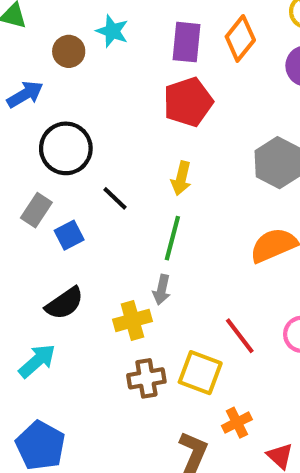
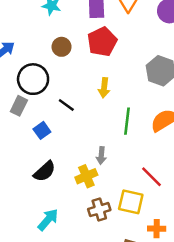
brown circle: (69, 51) -> (62, 47), moved
gray rectangle: (36, 210) -> (19, 106), moved
green line: (172, 238) -> (127, 121), moved
cyan arrow: (37, 361) -> (48, 220), moved
orange cross: (237, 423) -> (157, 229), turned 35

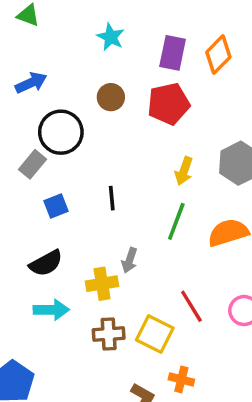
yellow arrow: (104, 88) -> (184, 171), moved
black line: (66, 105) -> (112, 198), moved, turned 35
cyan arrow: (48, 220) -> (51, 310), moved, turned 35

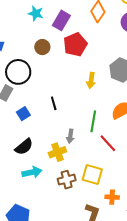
purple rectangle: (173, 53) -> (61, 20), moved, turned 30
green line: (176, 221) -> (93, 121), moved
red line: (191, 306) -> (108, 143), moved

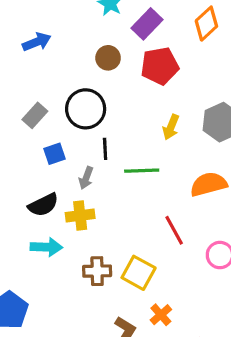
black circle: (18, 72) -> (86, 109), moved
green line: (93, 121) -> (142, 171), moved, turned 65
gray arrow: (70, 136) -> (86, 178), moved
yellow cross: (57, 152) -> (80, 215), moved
orange cross: (112, 197) -> (161, 315), turned 32

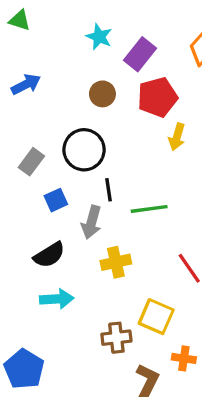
yellow arrow: (171, 127) -> (177, 137), moved
gray arrow: (86, 178) -> (91, 222), size x1.4
yellow cross: (80, 215) -> (116, 262), moved
brown cross: (97, 271) -> (116, 338), moved
orange cross: (161, 315) -> (184, 358), turned -35

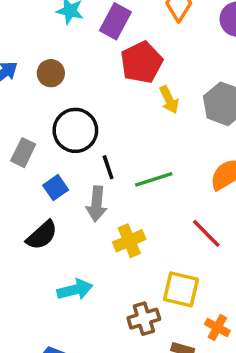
brown circle: (102, 94) -> (51, 73), moved
yellow arrow: (177, 137) -> (169, 100), turned -32
black semicircle: (49, 255) -> (42, 235), moved
orange cross: (184, 358) -> (217, 327), turned 30

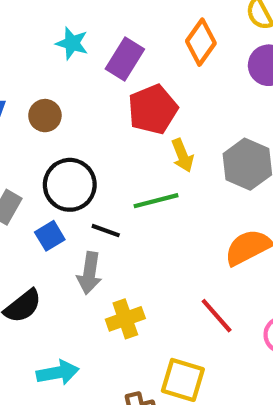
black line: (108, 167) -> (106, 231), turned -55
green line: (154, 179) -> (156, 201), moved
blue square: (56, 188) -> (50, 236), moved

